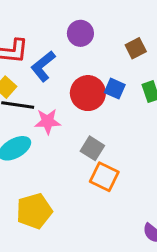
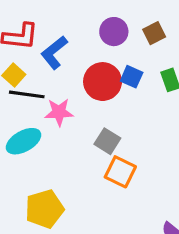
purple circle: (80, 33) -> (114, 32), moved

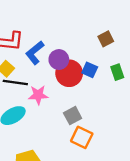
purple circle: (114, 32) -> (59, 60), moved
gray square: (107, 141) -> (73, 116), turned 30

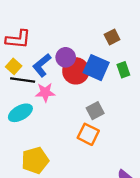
blue L-shape: (35, 53) -> (42, 65), moved
blue square: (90, 70) -> (96, 68), size x1.6
gray square: (73, 116) -> (95, 111), moved

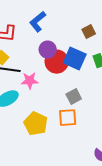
blue L-shape: (42, 65) -> (38, 22), moved
orange square: (88, 134) -> (68, 118), turned -30
yellow pentagon: (35, 160) -> (36, 124), moved, turned -30

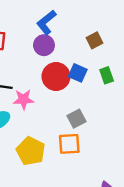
blue L-shape: (38, 22) -> (46, 22), moved
purple circle: (48, 50) -> (44, 45), moved
blue square: (75, 59) -> (78, 73), size x0.7

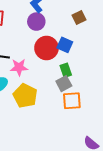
green rectangle: (107, 75) -> (66, 70), moved
orange square: (69, 144) -> (72, 101), moved
yellow pentagon: (31, 151) -> (25, 96), moved

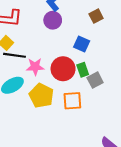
red circle: (46, 48) -> (63, 69), moved
gray square: (64, 84) -> (95, 80), moved
orange square: (72, 101) -> (72, 101), moved

